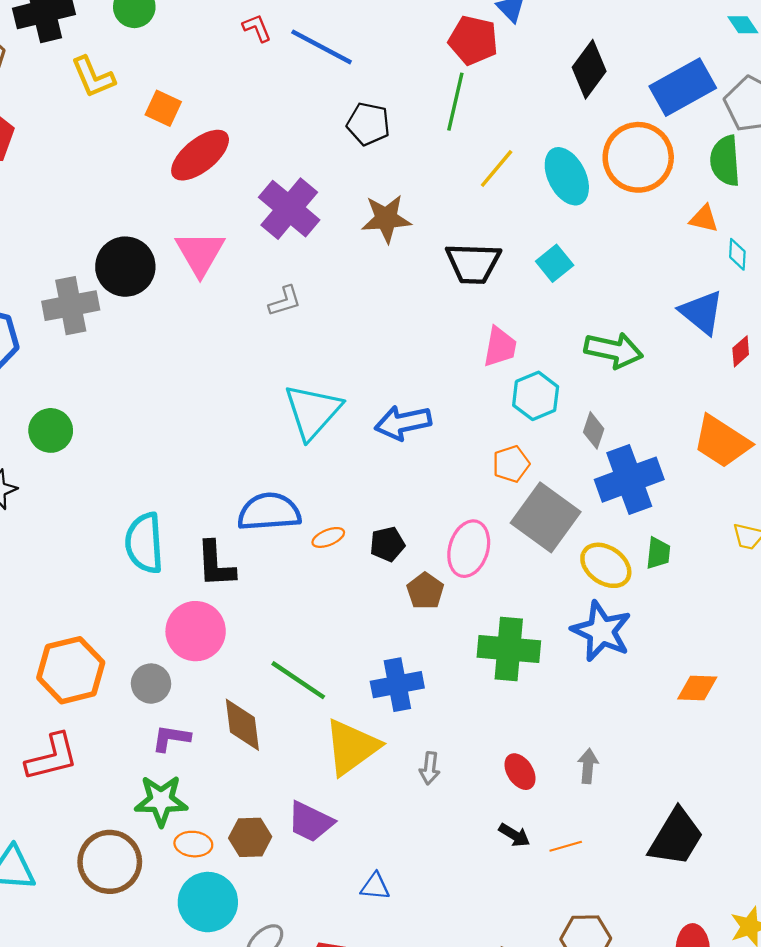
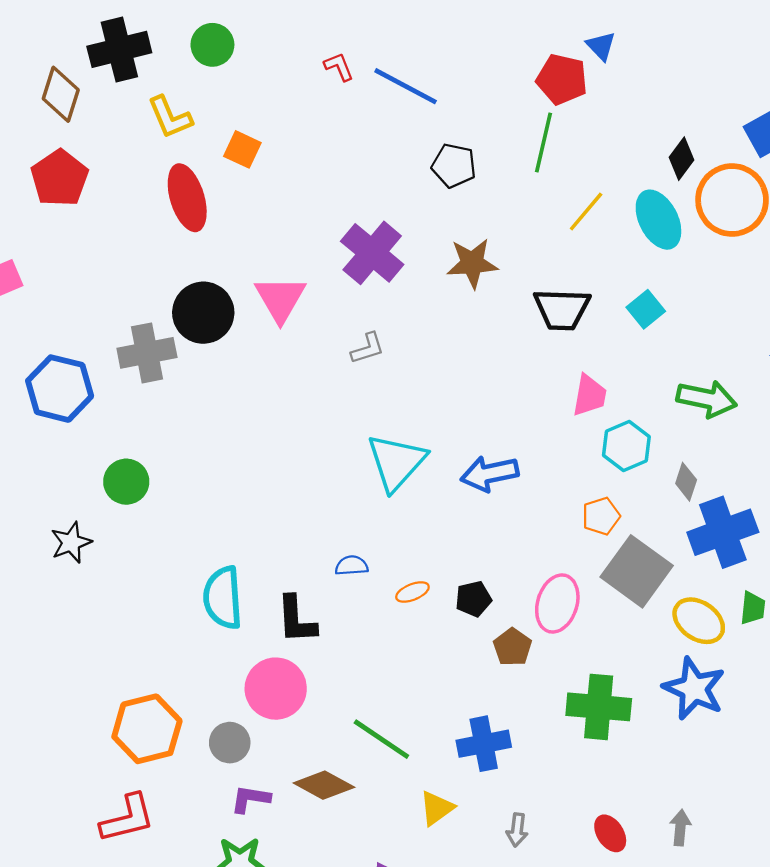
black diamond: (589, 69) -> (681, 159), moved, size x0.7
red ellipse: (200, 155) -> (187, 198), moved, turned -68
blue semicircle: (269, 512) -> (352, 566), size x0.5
brown diamond: (242, 725) -> (324, 785), turned -54
yellow triangle: (352, 747) -> (437, 808), size x0.6

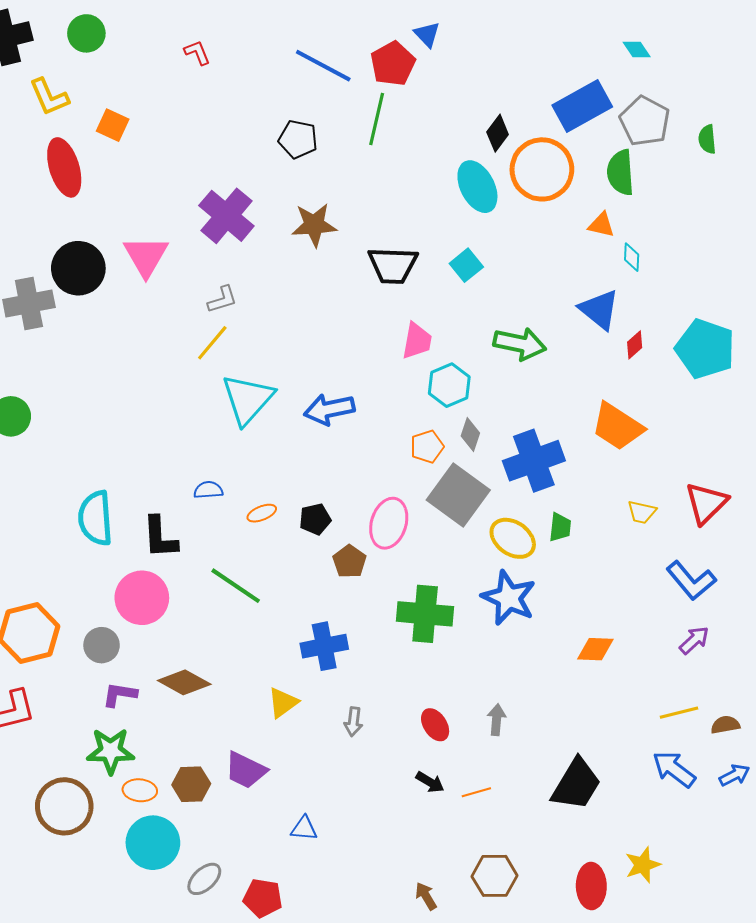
red pentagon: (562, 79) -> (393, 64), turned 30
blue line: (406, 86) -> (323, 66), moved
yellow line: (586, 212) -> (212, 343), moved
gray diamond: (686, 482) -> (470, 435), moved
green line: (381, 739) -> (236, 586), moved

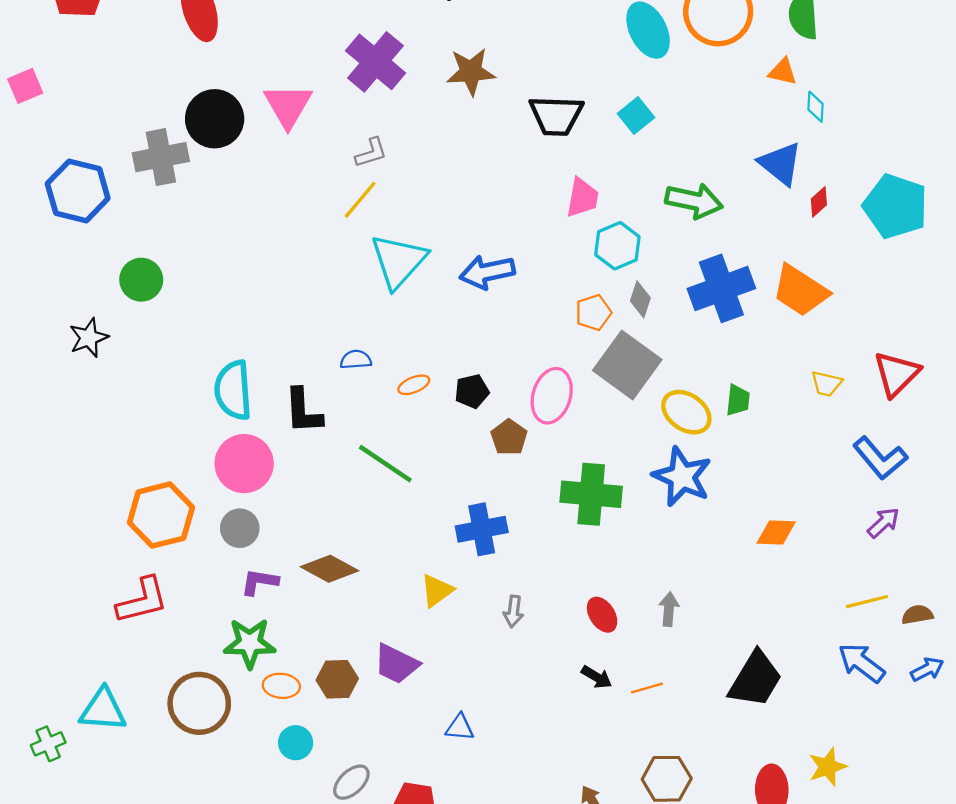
blue cross: (534, 461) -> (721, 288), moved
pink circle: (142, 598) -> (244, 464), moved
cyan circle: (153, 843) -> (296, 743), size x0.6

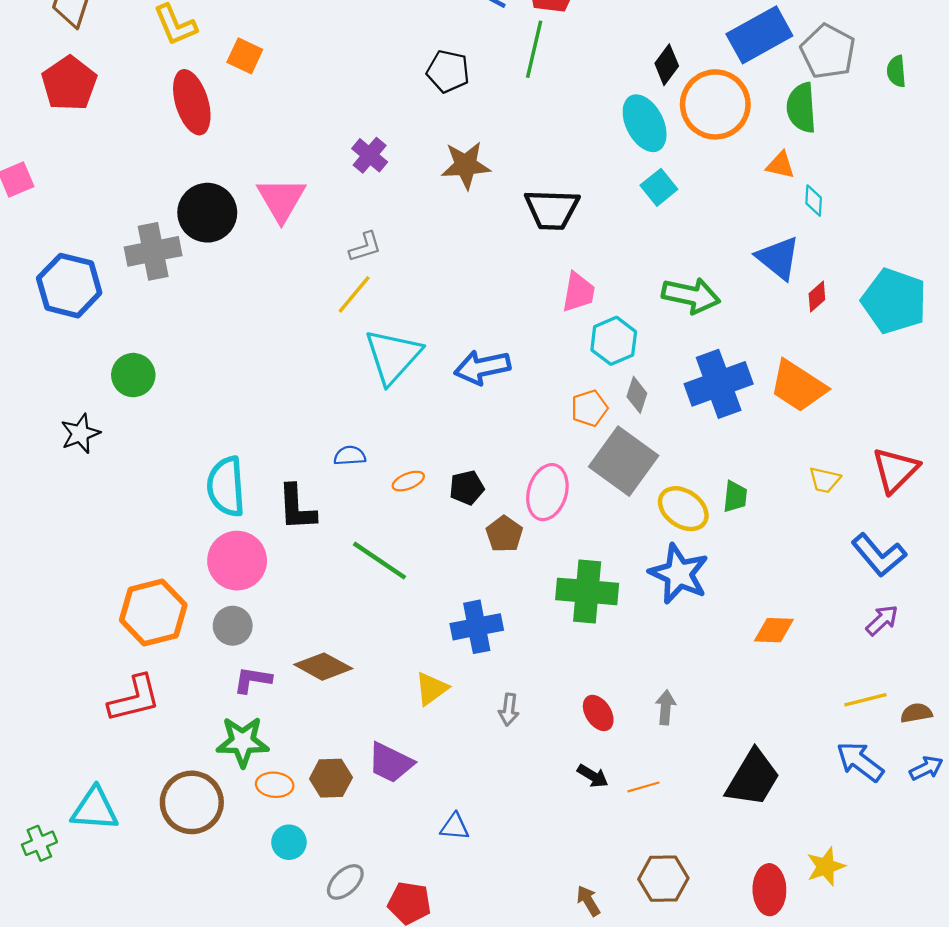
purple cross: (375, 62) -> (370, 155), size x0.6
cyan square: (636, 115) -> (659, 187), moved

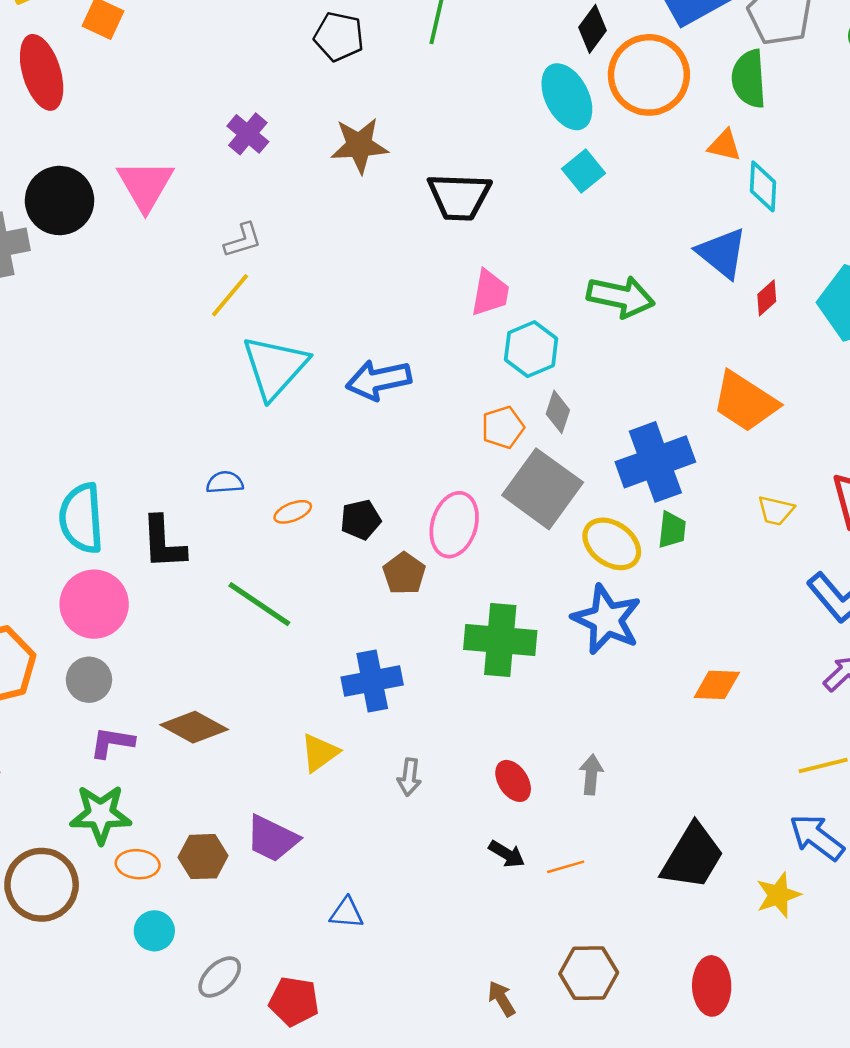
cyan diamond: (814, 201) -> (763, 186), size x1.4
blue cross: (719, 384) -> (655, 462), moved
yellow star: (826, 866) -> (778, 895), moved

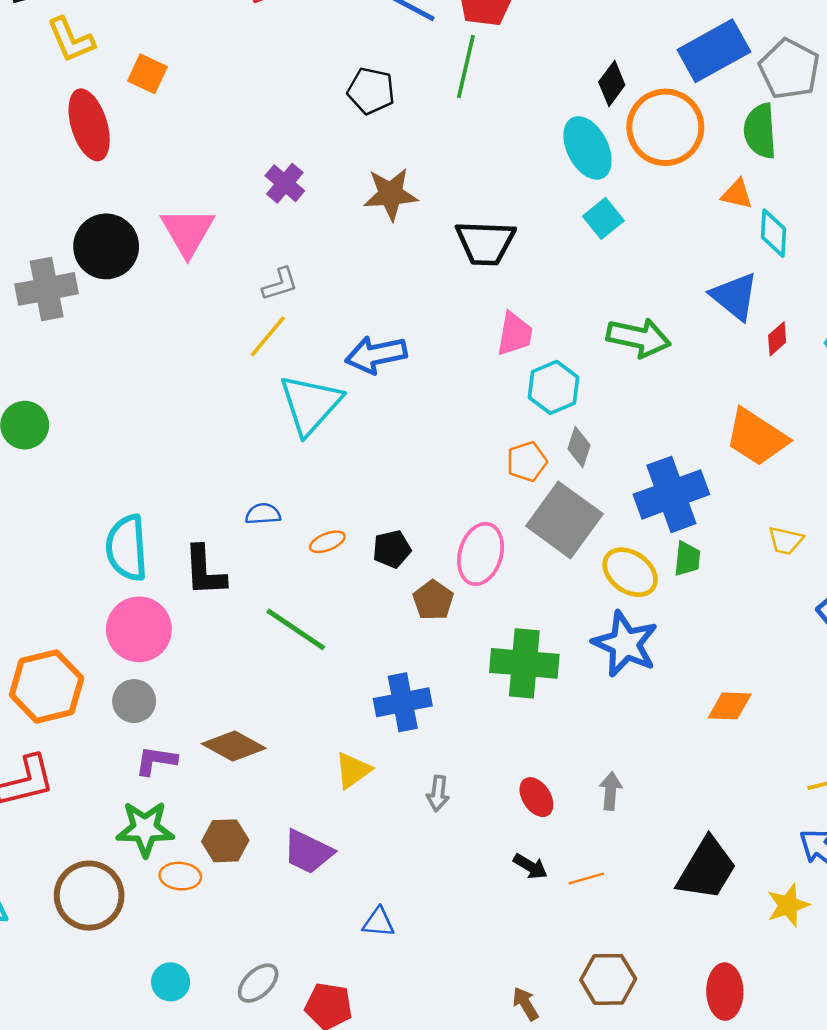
blue arrow: (379, 380) -> (376, 355), moved
brown hexagon: (203, 857) -> (225, 841), moved
cyan circle: (154, 931) -> (171, 982), moved

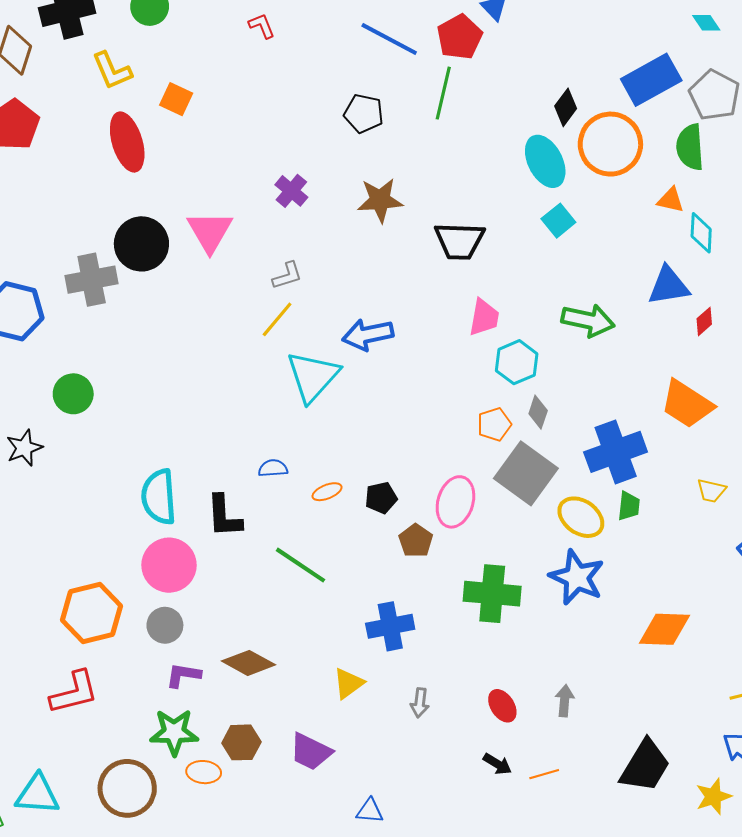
blue triangle: (735, 296) -> (669, 286), turned -48
orange diamond: (730, 706) -> (664, 629), size x1.4

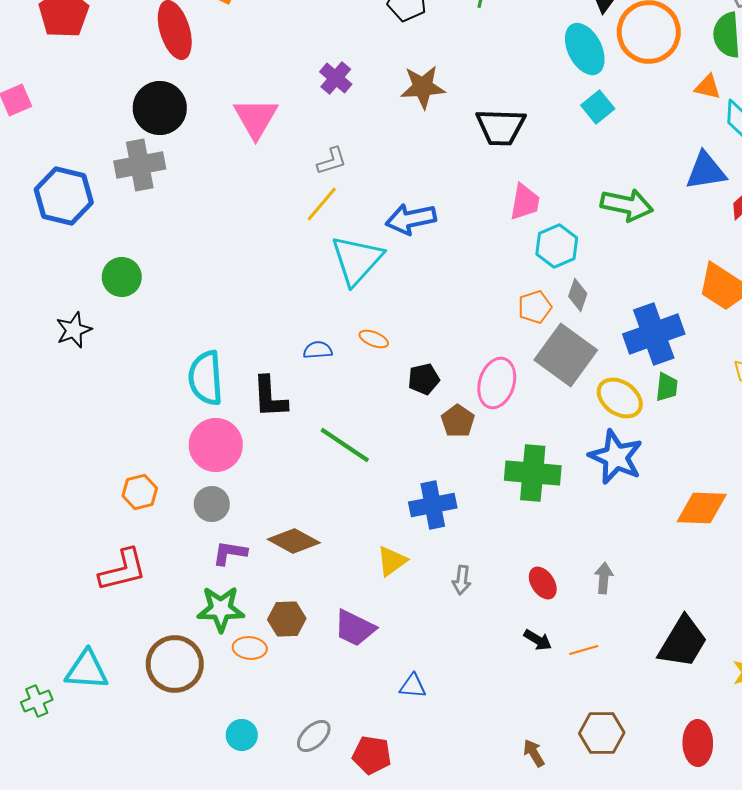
black circle: (141, 244) -> (160, 108), moved
orange ellipse: (327, 492) -> (374, 339), moved, turned 44
orange hexagon: (92, 613) -> (140, 492), size x0.6

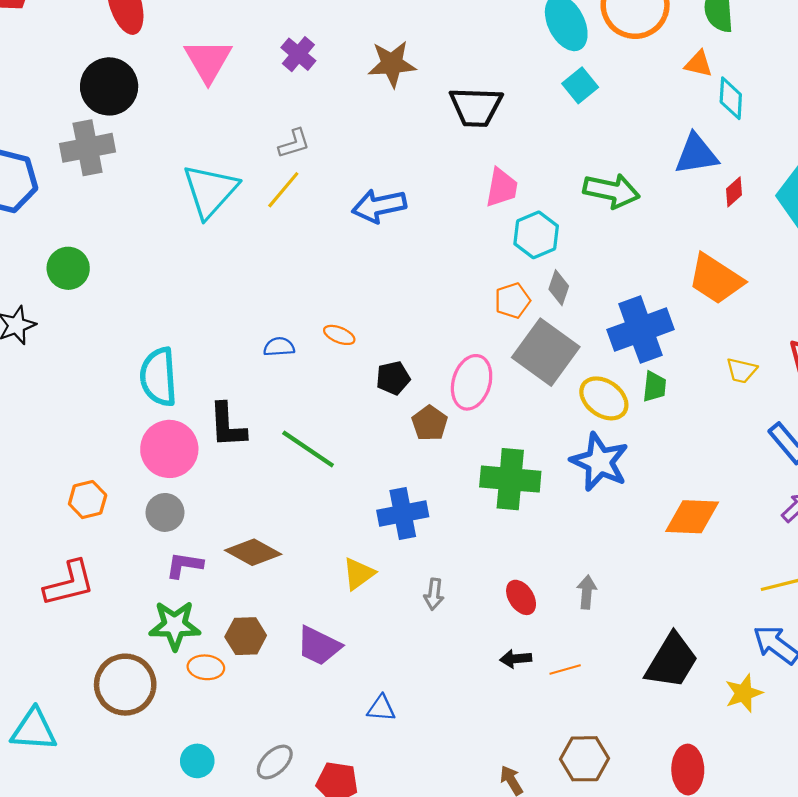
pink triangle: (256, 118) -> (208, 61), moved
cyan triangle: (357, 260) -> (210, 191), moved
black L-shape: (270, 397) -> (227, 425), moved
black arrow: (538, 640) -> (516, 659), turned 144
cyan triangle: (87, 670) -> (34, 730), moved

